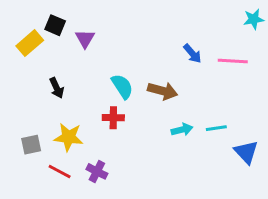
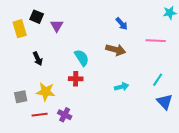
yellow rectangle: (30, 43) -> (20, 29), turned -66
blue arrow: (192, 54) -> (122, 24), moved
brown arrow: (163, 91) -> (116, 50), moved
cyan line: (216, 128) -> (158, 80), moved, turned -48
red line: (60, 171) -> (40, 115), turned -35

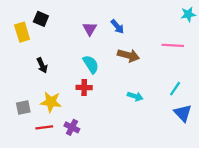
blue arrow: (122, 24) -> (117, 27), moved
purple triangle: (57, 26) -> (90, 29), moved
cyan arrow: (122, 87) -> (135, 96), turned 32

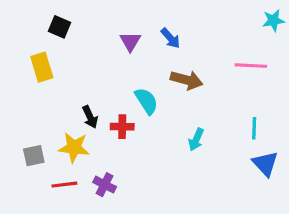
yellow rectangle: (22, 32) -> (42, 67), moved
cyan semicircle: (91, 64) -> (146, 101), moved
black arrow: (42, 65) -> (90, 117), moved
cyan line: (175, 89) -> (254, 128), turned -32
cyan arrow: (135, 96) -> (196, 140), turned 96

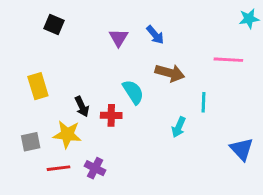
yellow rectangle: (42, 67) -> (38, 86), moved
cyan line: (254, 128) -> (204, 102), moved

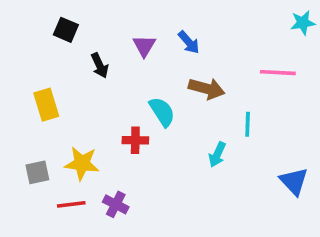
black arrow: (82, 107) -> (100, 65), moved

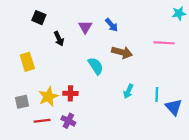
cyan line: (248, 124) -> (157, 94), moved
red cross: (135, 140) -> (70, 93), moved
yellow star: (82, 163) -> (48, 97), turned -30

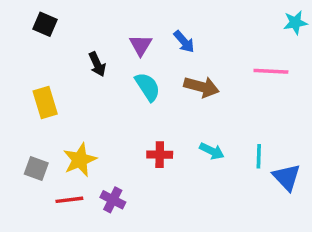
black square: (39, 18) -> (45, 24), moved
cyan semicircle: (96, 66) -> (148, 87), moved
cyan arrow: (128, 91) -> (212, 151), turned -88
red cross: (70, 93) -> (160, 155), moved
gray square: (22, 102) -> (36, 169), turned 32

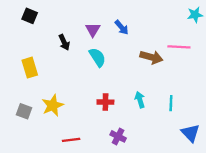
brown arrow: (201, 87) -> (151, 57), moved
cyan arrow: (212, 151) -> (140, 100), turned -133
blue triangle: (287, 177) -> (190, 133), moved
red line: (69, 200) -> (71, 140), moved
purple cross: (113, 200) -> (118, 136), moved

